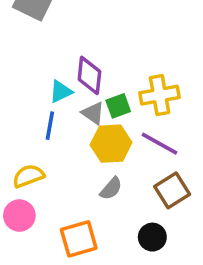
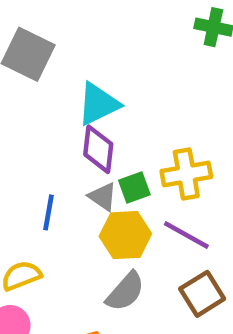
cyan triangle: (61, 92) -> (98, 104), moved, size x1.5
gray semicircle: (111, 189) -> (125, 292), size x1.4

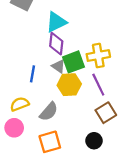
green square: (134, 188) -> (73, 62), size x1.5
purple line: (186, 235) -> (98, 85), turned 35
gray semicircle: (125, 292) -> (49, 112), moved

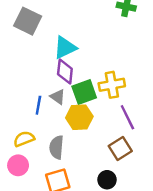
gray triangle: (58, 66) -> (58, 97), moved
purple line: (98, 85) -> (127, 117), moved
gray semicircle: (49, 112) -> (57, 147), turned 144

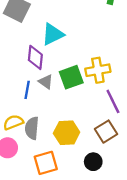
purple diamond: (65, 72) -> (35, 57), moved
yellow hexagon: (79, 117) -> (67, 133), moved
gray semicircle: (57, 147) -> (32, 128), moved

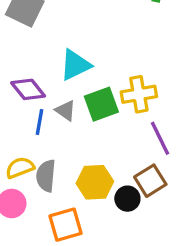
cyan triangle: (53, 34) -> (75, 65), moved
purple diamond: (35, 57) -> (28, 89), moved, turned -45
black circle: (93, 162) -> (127, 199), moved

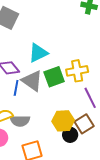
gray triangle: (66, 111) -> (32, 81), size x1.6
gray semicircle: (46, 176) -> (20, 121), turned -96
yellow hexagon: (95, 182) -> (63, 121), moved

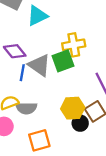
cyan triangle: (38, 53) -> (37, 16), moved
yellow cross: (77, 71) -> (74, 45), moved

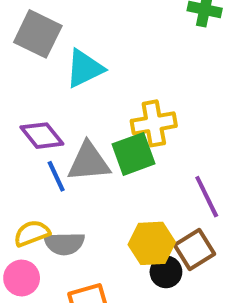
gray triangle: (39, 65) -> (89, 162), turned -40
blue line: (22, 73) -> (56, 176), turned -35

